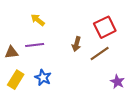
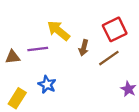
yellow arrow: (38, 20) -> (58, 31), moved, size x1.5
yellow rectangle: (16, 80) -> (17, 98), moved

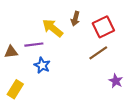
brown arrow: (84, 48) -> (75, 19), moved
blue star: (47, 84) -> (42, 65), moved

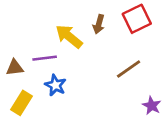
red square: (103, 27) -> (137, 19), moved
yellow rectangle: (15, 89) -> (22, 103), moved

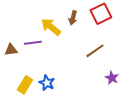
blue star: (55, 85) -> (47, 83), moved
yellow rectangle: (22, 103) -> (25, 85), moved

